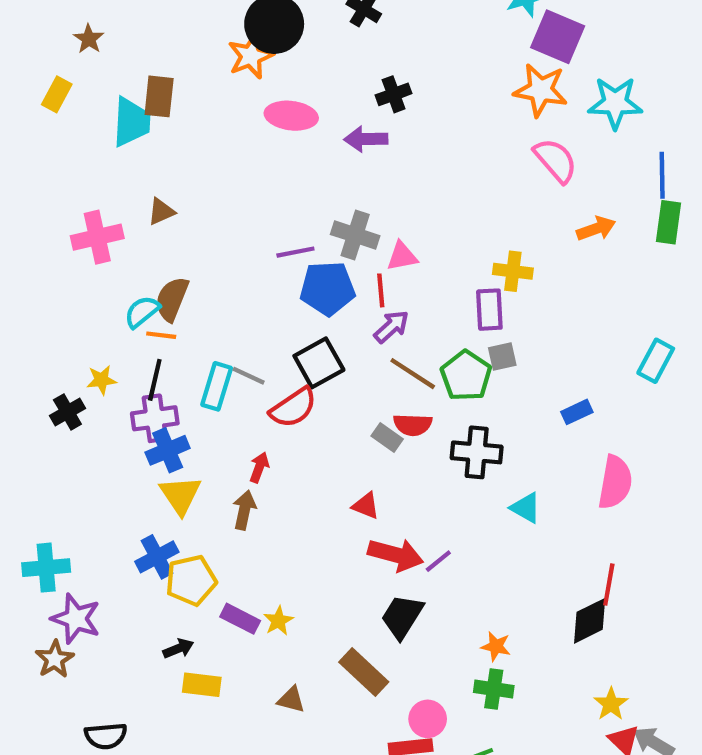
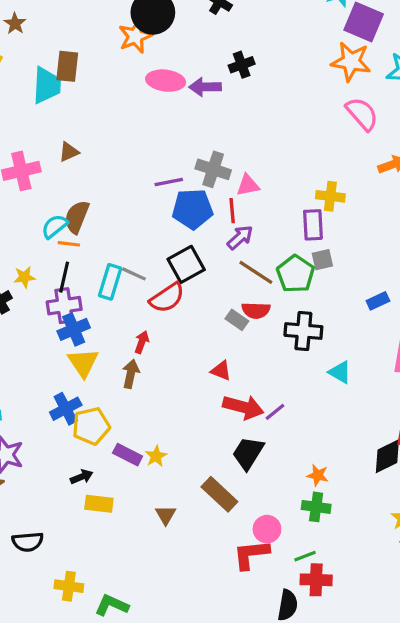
purple arrow: (366, 139) -> (205, 87), moved
brown triangle: (291, 700) -> (166, 515), turned 45

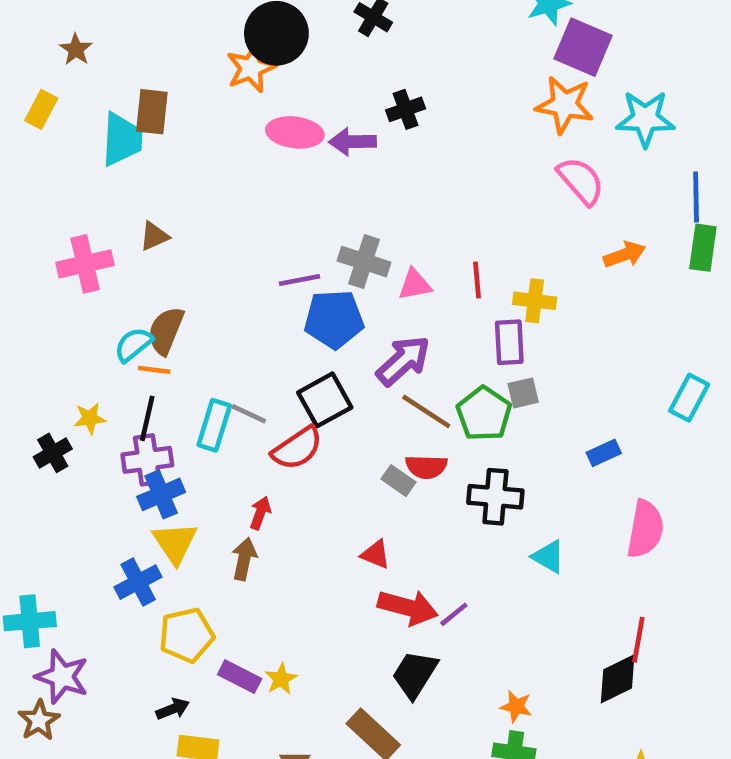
red line: (232, 211) -> (477, 280), moved
purple arrow: (240, 237) -> (403, 361), size x1.4
blue cross: (66, 409) -> (138, 582), moved

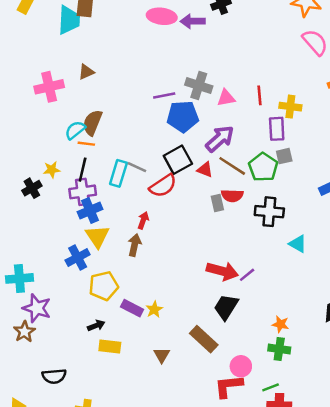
gray rectangle: (399, 481) -> (217, 203), turned 42
red triangle: (376, 554) -> (205, 170), moved

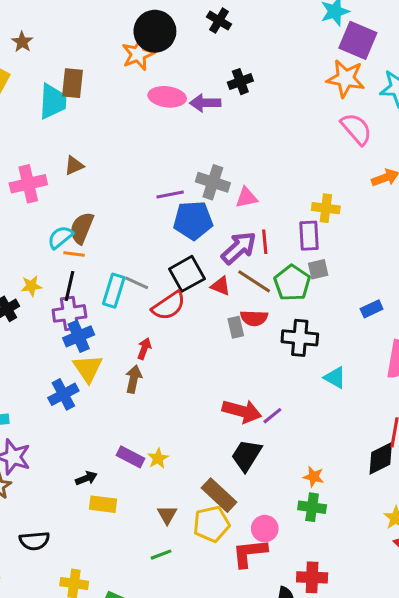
red line: (259, 95) -> (265, 242), moved
yellow pentagon: (104, 286) -> (211, 524), moved
green line: (271, 387) -> (161, 555), moved

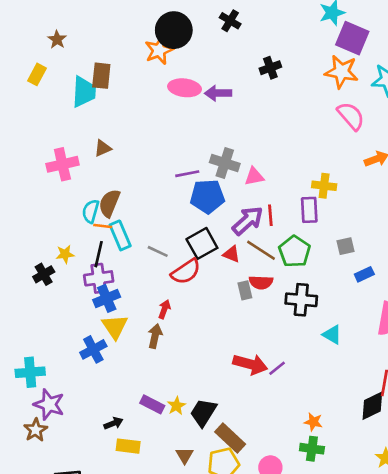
black cross: (240, 82) -> (270, 68), moved
cyan semicircle: (60, 237) -> (91, 211), turned -35
gray square: (318, 269) -> (346, 246), moved
cyan rectangle: (114, 291) -> (120, 235), moved, turned -40
black trapezoid: (246, 455) -> (203, 412), moved

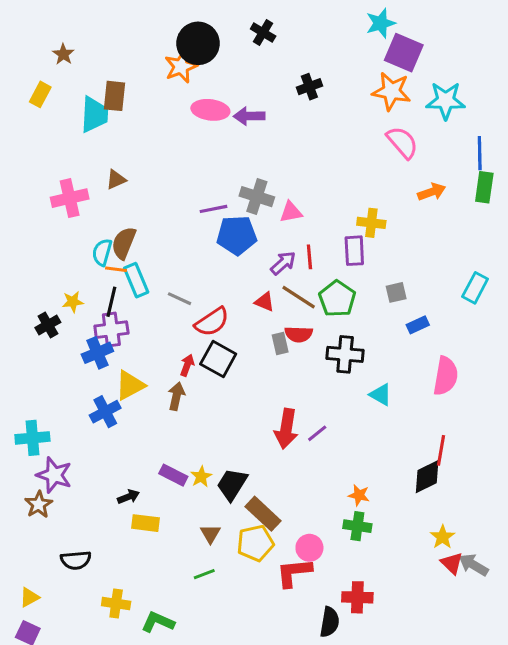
purple arrow: (248, 221) -> (283, 263), size x0.7
black square: (202, 243) -> (218, 359), moved, turned -32
blue cross: (107, 298) -> (97, 353), moved
yellow triangle: (115, 327) -> (130, 385), turned 36
red arrow: (250, 364) -> (286, 429), turned 84

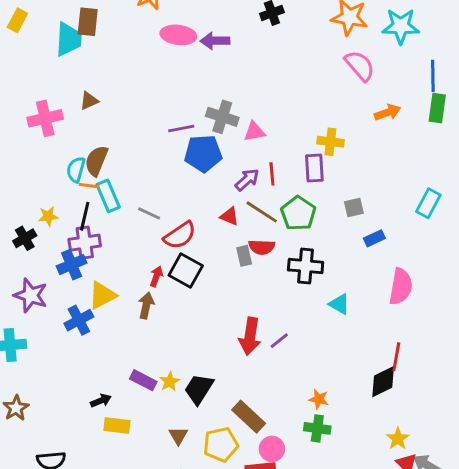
purple star: (54, 475) -> (31, 295), moved
brown rectangle: (263, 514) -> (249, 417), moved

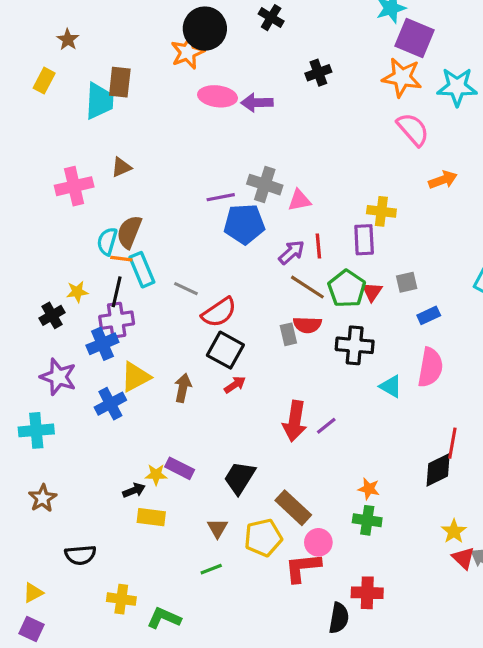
red triangle: (230, 216) -> (372, 292), moved, turned 42
red arrow: (156, 276) -> (235, 385), moved, turned 36
pink semicircle: (401, 287) -> (430, 367), moved
yellow star: (170, 382) -> (156, 475), moved, turned 30

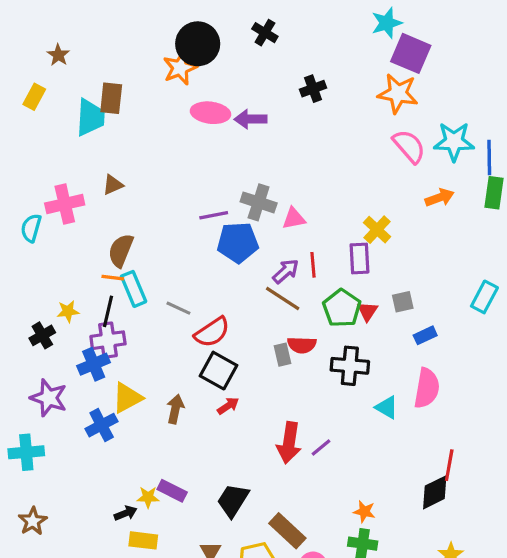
cyan star: (457, 87) -> (454, 142), moved
yellow cross: (381, 211) -> (377, 230), turned 36
cyan semicircle: (107, 241) -> (31, 228), moved
brown line: (307, 287) -> (283, 299), moved

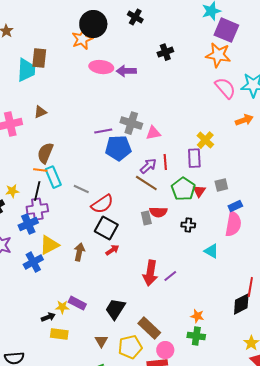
black cross: (350, 366) -> (188, 225), size x0.6
pink semicircle: (427, 388) -> (233, 224), moved

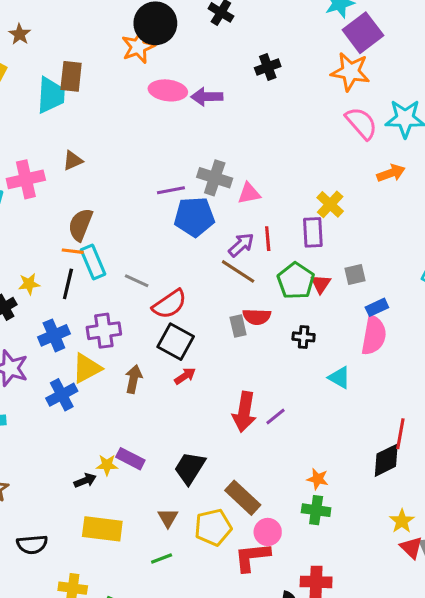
purple square: (226, 30) -> (363, 33), turned 30
purple cross: (37, 209) -> (104, 331), moved
yellow rectangle: (59, 334) -> (102, 529), moved, size x1.4

